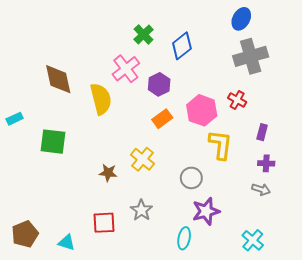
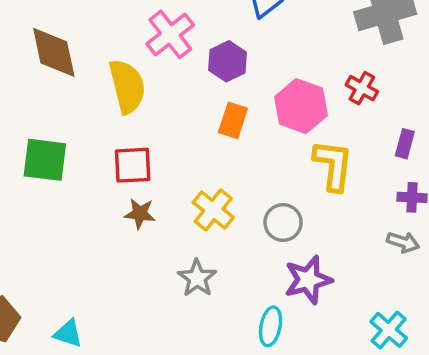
orange rectangle: (162, 119) -> (233, 120), turned -36
yellow cross: (142, 159) -> (213, 210), moved
red square: (104, 223) -> (133, 165), moved

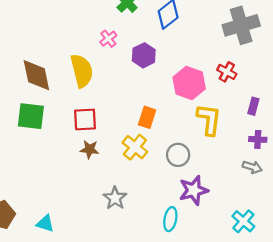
pink cross: (170, 34) -> (108, 39), size x0.6
brown diamond: (54, 52) -> (36, 75), moved
orange rectangle: (233, 120) -> (147, 117), moved
gray star: (197, 278) -> (115, 198), moved

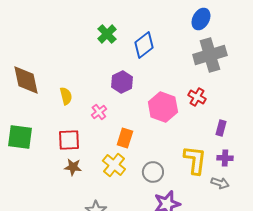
pink cross: (108, 39) -> (99, 112), moved
yellow semicircle: (82, 71) -> (66, 96), size x0.6
brown diamond: (36, 75) -> (26, 80), moved
yellow L-shape: (209, 119) -> (195, 160), moved

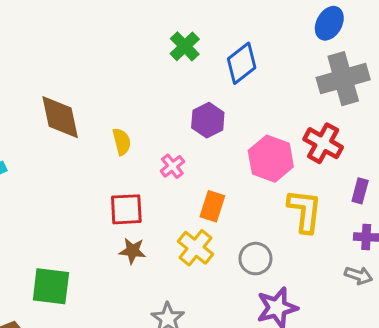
red cross: (197, 97) -> (323, 143), size x1.4
green square: (20, 137) -> (51, 286), moved
yellow L-shape: (195, 160) -> (305, 211), moved

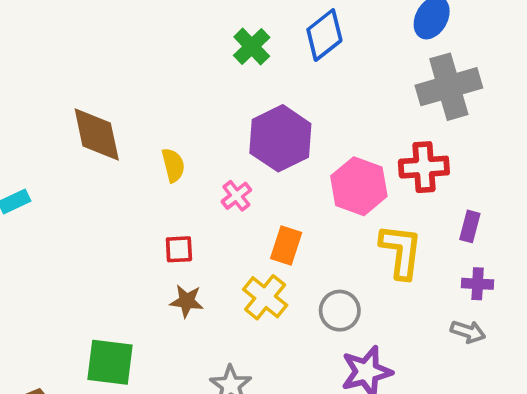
blue diamond: (242, 63) -> (324, 35), moved
purple hexagon: (208, 120) -> (280, 138), size x1.5
red cross: (323, 143) -> (424, 167), turned -33
red square: (126, 209) -> (179, 249), size x0.7
green square: (51, 286) -> (110, 362), moved

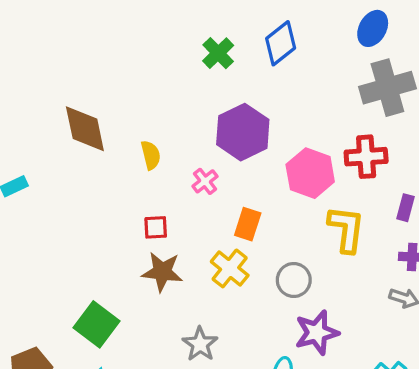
brown star: (187, 301) -> (162, 272), size x1.4
green square: (110, 362) -> (96, 324), turned 30

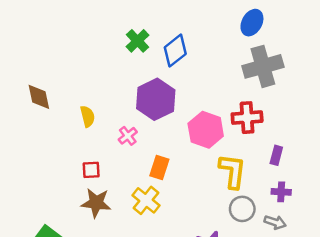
blue diamond: (281, 43) -> (175, 51), moved
brown diamond: (85, 129) -> (39, 97), size x0.7
gray circle: (294, 280) -> (242, 209), moved

